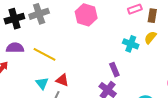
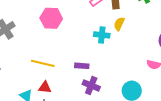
yellow line: (44, 54) -> (43, 63), moved
purple rectangle: (114, 70) -> (82, 66), moved, turned -48

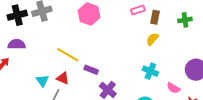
cyan cross: (102, 35) -> (150, 71), moved
purple rectangle: (82, 66) -> (91, 70), moved

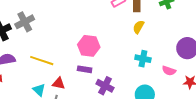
pink hexagon: (89, 14) -> (89, 46), moved
yellow line: (68, 55) -> (42, 61), moved

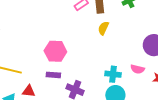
cyan cross: (143, 59) -> (113, 74), moved

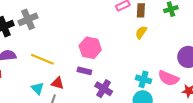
pink semicircle: (137, 69) -> (168, 78), size x1.5

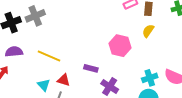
pink hexagon: (90, 48) -> (120, 46), moved
cyan cross: (143, 79) -> (150, 78), turned -35

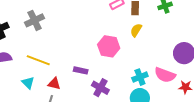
gray cross: (35, 16) -> (35, 20), moved
cyan triangle: (44, 85) -> (28, 83), moved

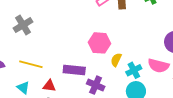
yellow semicircle: (136, 30) -> (116, 60), moved
purple rectangle: (81, 70) -> (74, 70), size x1.5

